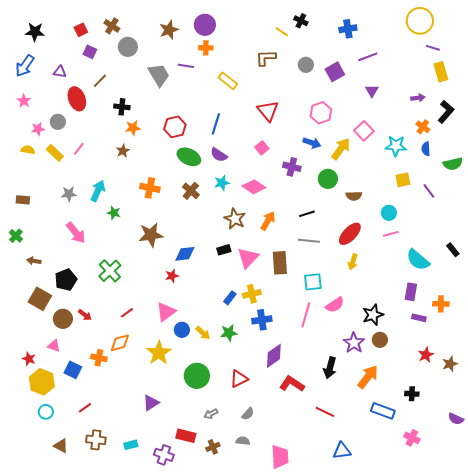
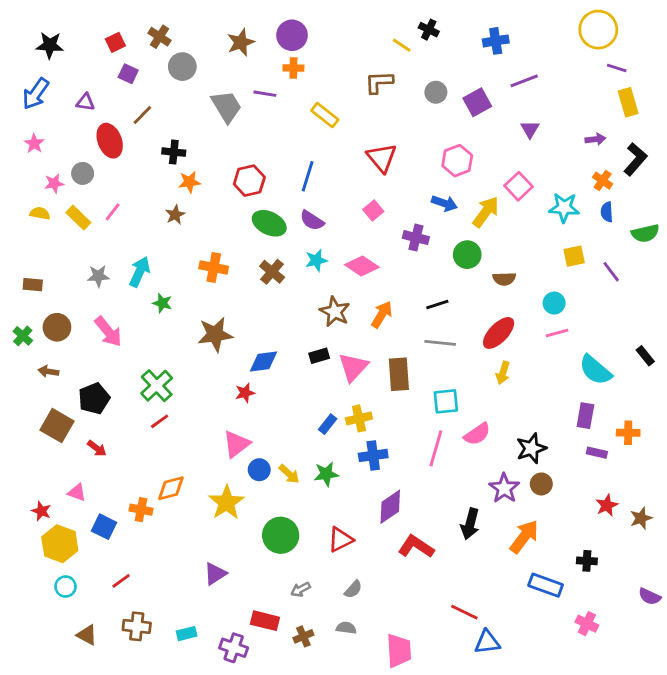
red line: (127, 313) -> (160, 421), moved
red arrow: (85, 315) -> (97, 448), moved
brown circle: (63, 319) -> (57, 327), moved
red line: (325, 412) -> (464, 612), moved

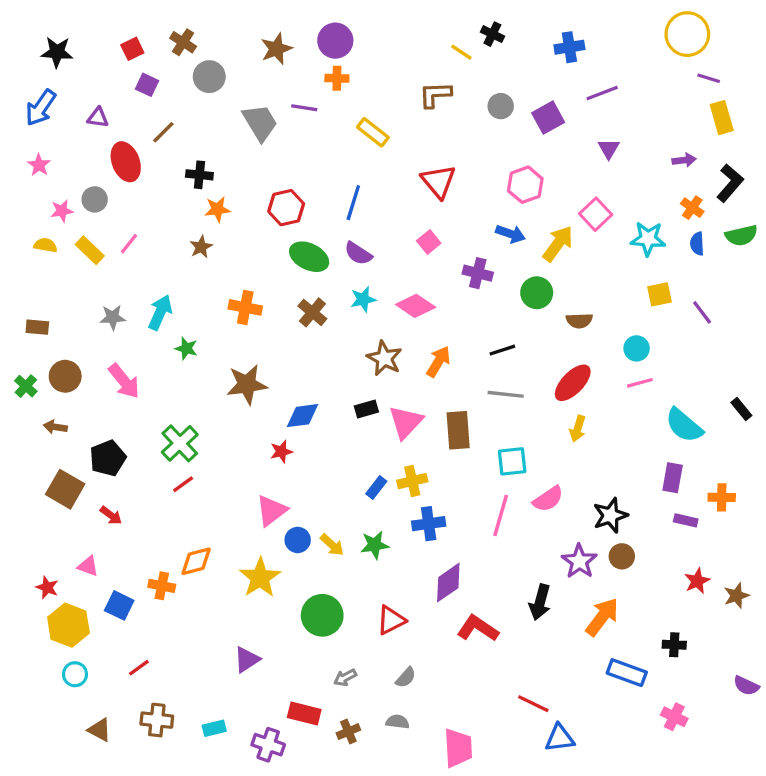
green semicircle: (645, 233) -> (741, 235), moved

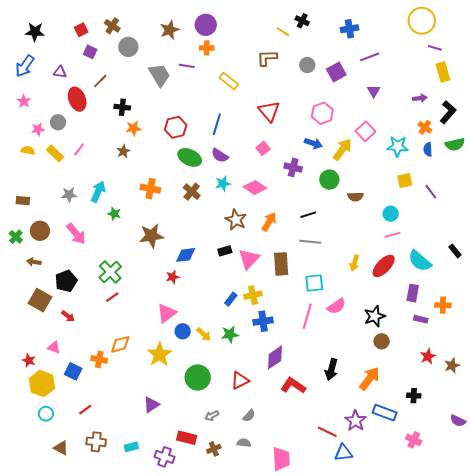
red ellipse: (573, 383) -> (384, 266), moved
purple star: (579, 561) -> (355, 421), moved

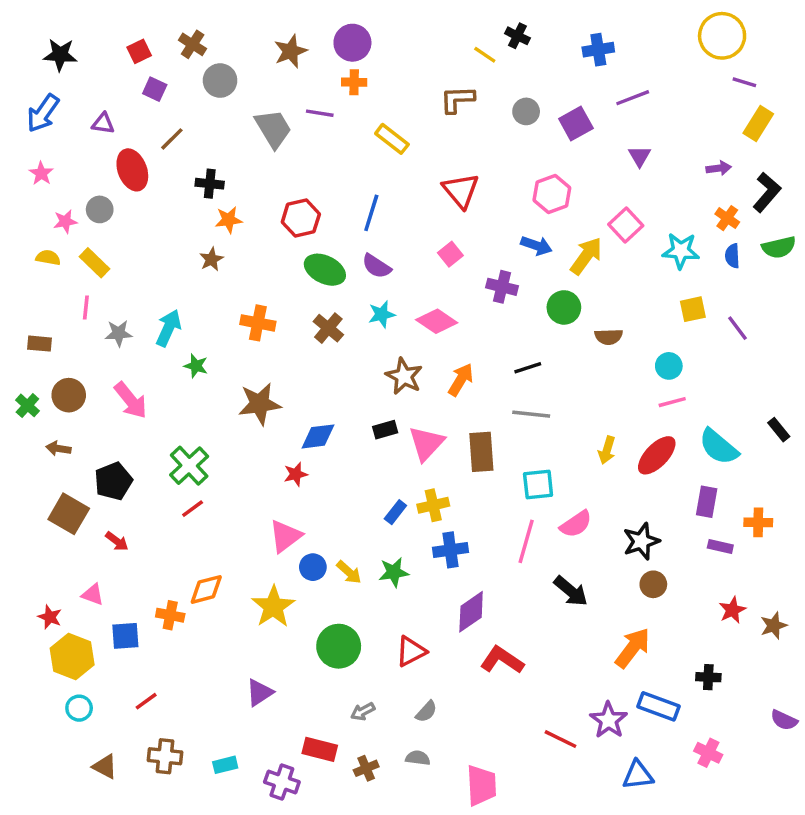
yellow rectangle: (443, 72) -> (758, 123), turned 48
pink line: (79, 149) -> (86, 307), moved, turned -32
black arrow: (331, 369) -> (571, 591), moved, turned -65
blue square: (73, 371) -> (125, 636), turned -30
blue triangle: (343, 453) -> (638, 775), moved

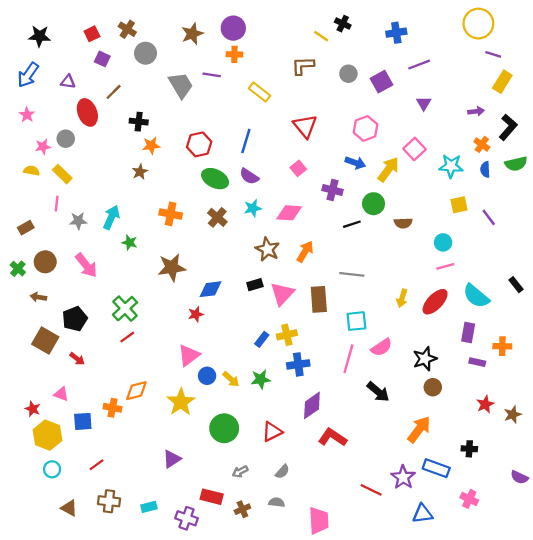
pink diamond: (437, 321) -> (289, 213), turned -30
brown rectangle: (39, 344) -> (26, 228), turned -35
black line: (528, 368) -> (352, 224), moved

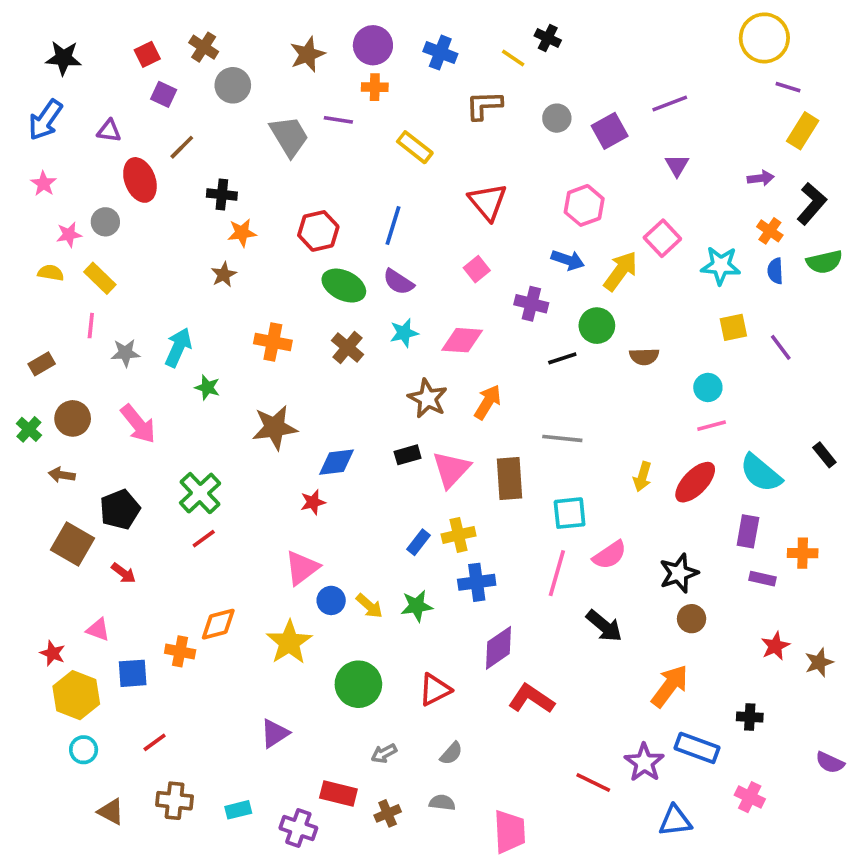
blue cross: (396, 33) -> (440, 53), moved, turned 30

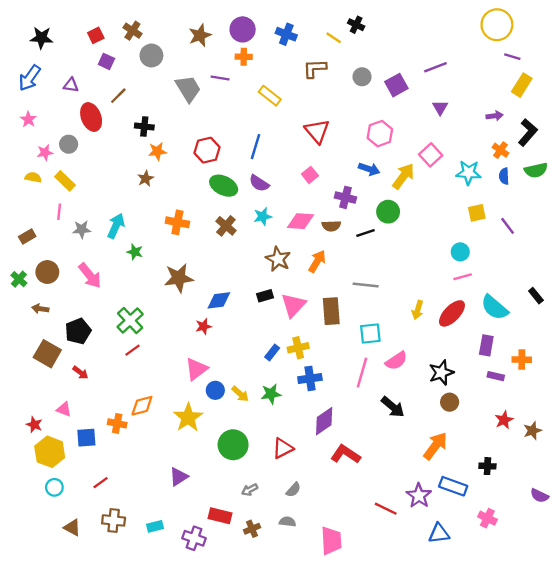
brown semicircle: (644, 357) -> (331, 226), moved

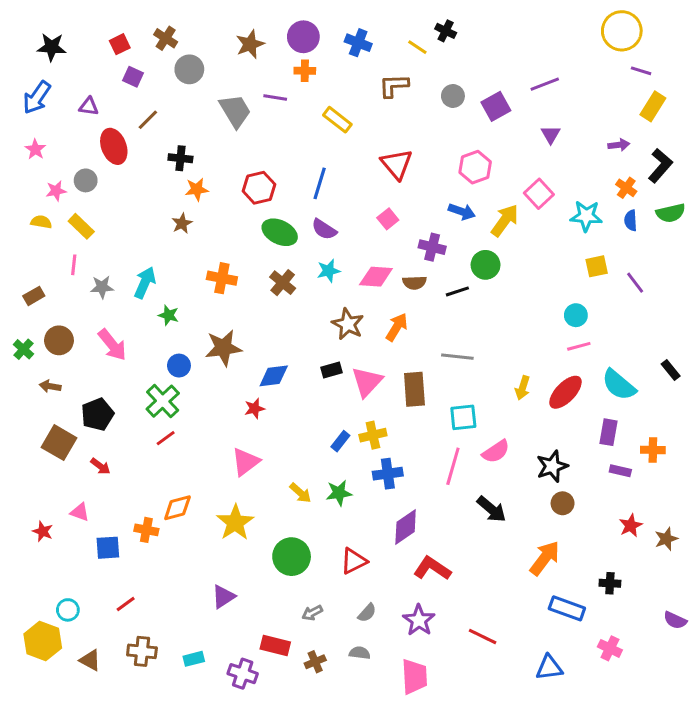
blue circle: (215, 390) -> (179, 366), moved
yellow hexagon: (50, 452) -> (43, 641), moved
purple star: (419, 496) -> (419, 620), moved

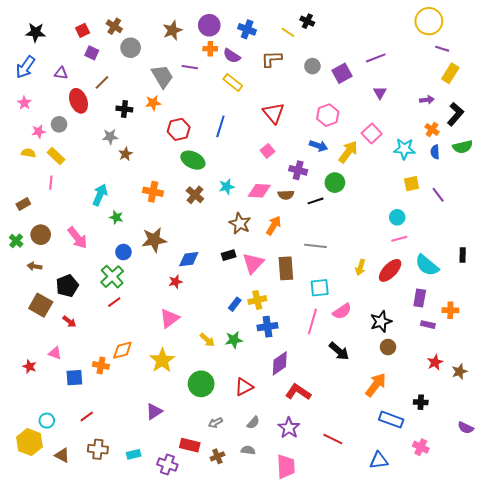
orange star: (197, 189) -> (153, 103), moved
purple semicircle: (324, 229) -> (232, 56), moved
gray star: (102, 287) -> (110, 137), moved
black rectangle: (671, 370) -> (463, 255), turned 40

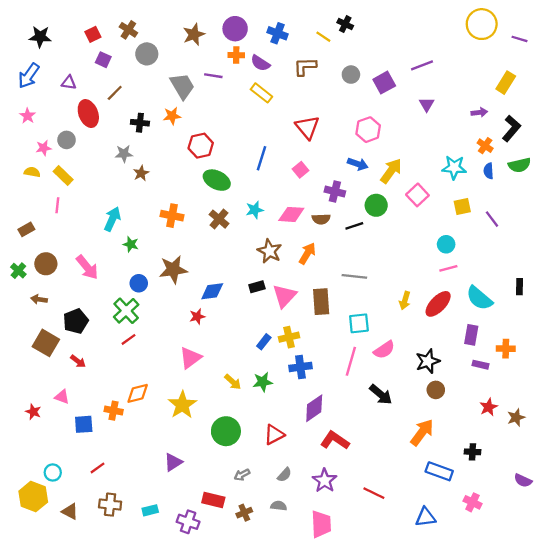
purple line: (442, 49) -> (520, 39), moved
blue line: (220, 126) -> (261, 158), moved
pink square: (372, 134) -> (417, 195), moved

